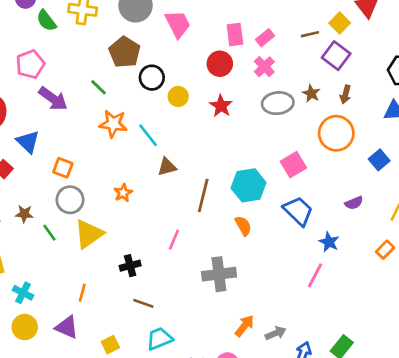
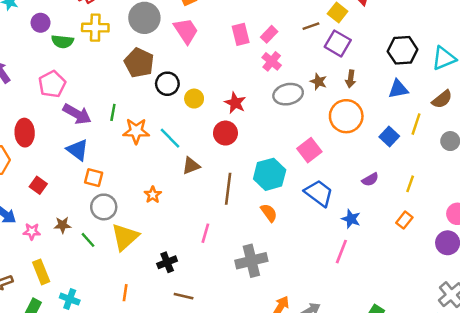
green semicircle: (46, 21) -> (62, 42), turned -40
red circle: (220, 64) -> (225, 133), moved
green line: (99, 87) -> (113, 112), moved, turned 63
blue triangle: (28, 142) -> (78, 150), moved

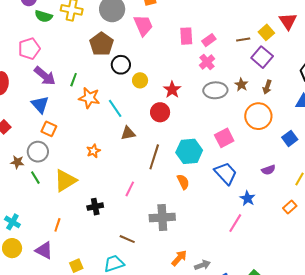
gray circle: (104, 207) -> (38, 152), moved
brown line: (184, 296) -> (127, 239), moved

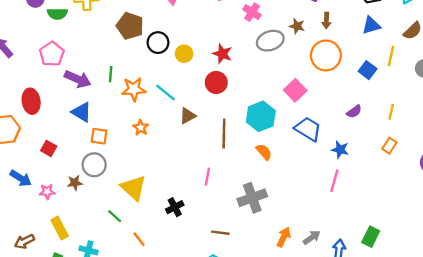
orange star: (93, 151) -> (141, 128), moved
green line: (35, 178) -> (115, 216), moved
yellow triangle: (65, 180) -> (134, 188), turned -30
orange line: (57, 225) -> (139, 239), turned -40

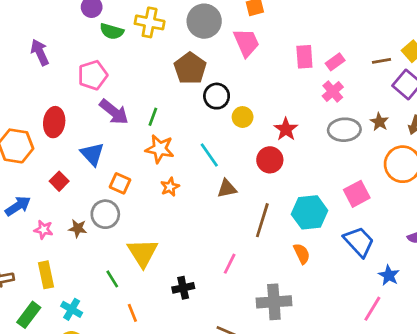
orange star: (134, 89) -> (160, 149), moved
blue triangle: (82, 112) -> (92, 154), moved
blue arrow: (21, 178) -> (18, 206), turned -80

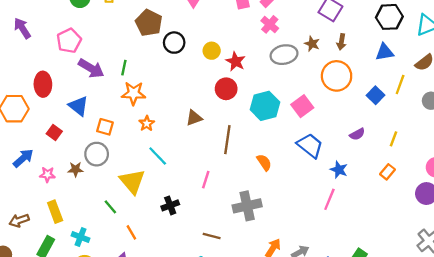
yellow circle: (243, 117) -> (212, 51), moved
cyan line: (209, 155) -> (158, 156), moved
cyan hexagon: (310, 212) -> (265, 106), moved

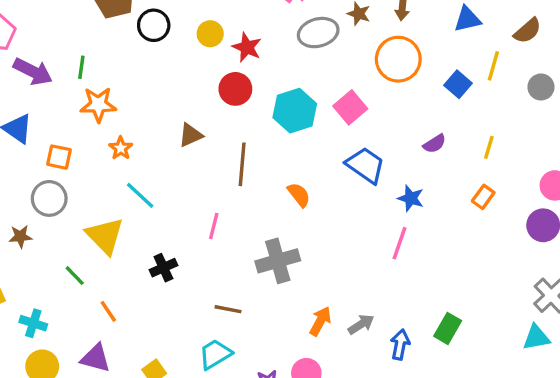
brown star: (75, 169) -> (20, 236), moved

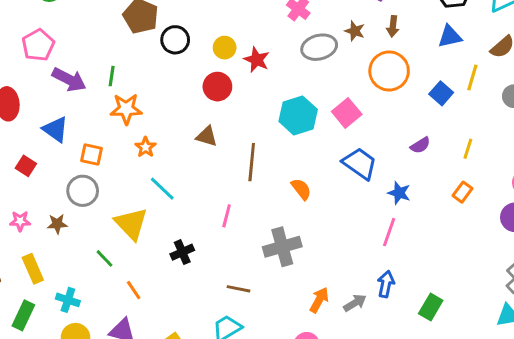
red circle: (235, 89) -> (217, 87), moved
brown triangle: (191, 135) -> (207, 136), turned 40
blue arrow: (400, 345) -> (386, 284), moved

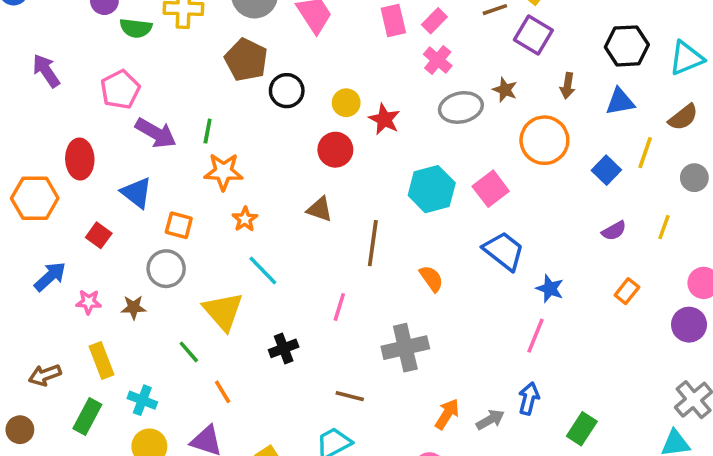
brown arrow: (393, 26) -> (567, 86), moved
purple semicircle: (420, 145) -> (614, 231), moved
yellow line: (468, 149) -> (664, 227), moved

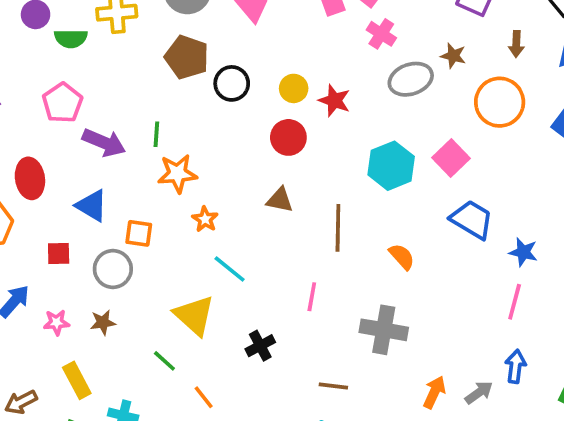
red square: (99, 235) -> (59, 254), turned -30
gray circle: (166, 269) -> (113, 269), moved
gray cross: (405, 348) -> (384, 330), turned 30

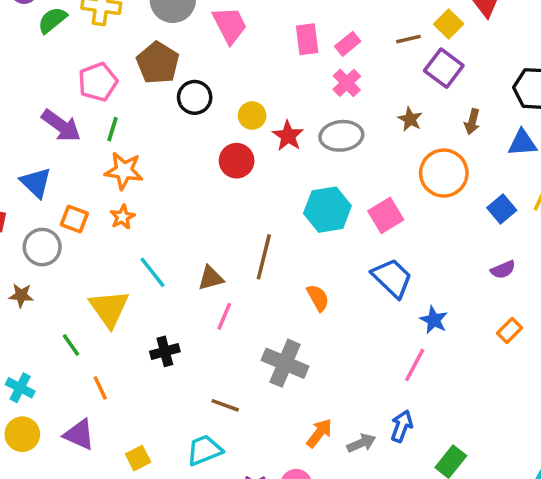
green semicircle: (71, 39) -> (52, 20), turned 128
gray ellipse: (411, 79) -> (341, 136), moved
pink pentagon: (62, 103) -> (98, 82), moved
brown triangle: (280, 200) -> (211, 278), moved, turned -40
orange star: (205, 219) -> (122, 217), moved

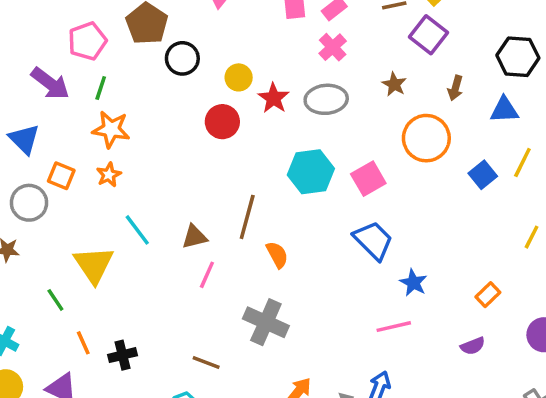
purple semicircle: (503, 270) -> (473, 346), moved
orange semicircle: (318, 298) -> (277, 255), moved
black cross: (165, 351) -> (123, 355), moved
pink line: (415, 365) -> (394, 327), turned 48

